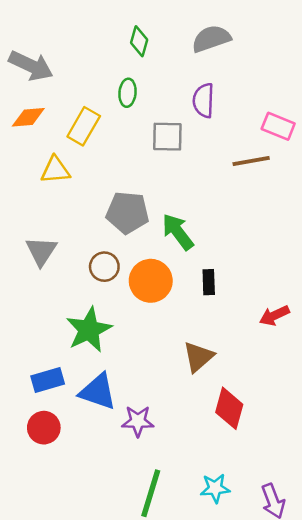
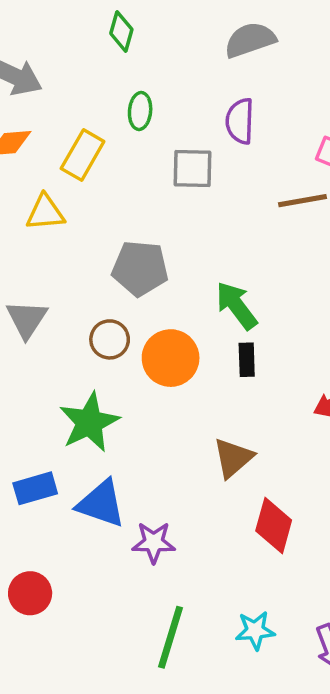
green diamond: (139, 41) -> (121, 31), moved
green arrow: (178, 232) -> (237, 306), moved
red circle: (44, 428) -> (30, 593), moved

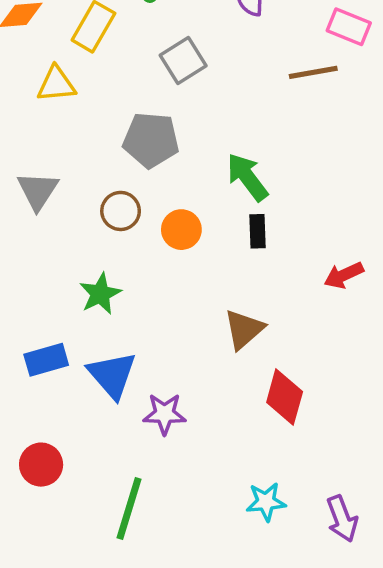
gray square: (193, 169) -> (183, 61), moved, turned -33
orange circle: (171, 358) -> (181, 230), size x0.7
green star: (89, 422) -> (100, 294), size x0.7
blue triangle: (101, 504) -> (112, 375), turned 30
green line: (171, 637) -> (129, 509), moved

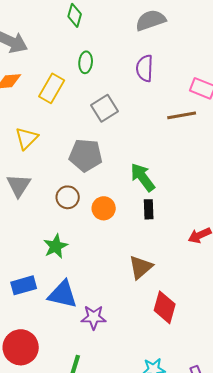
yellow triangle: (56, 84) -> (27, 138), moved, turned -40
blue triangle: (112, 375) -> (63, 294), turned -36
red circle: (41, 465) -> (21, 347), size x1.4

